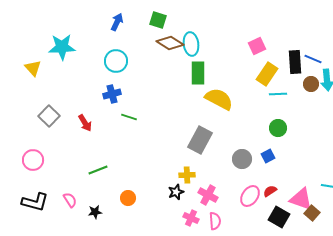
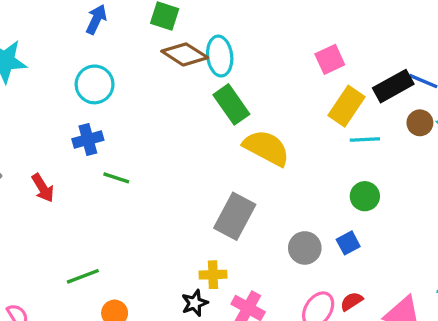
black rectangle: (295, 62) -> (393, 86), turned 65
green rectangle: (198, 73) -> (231, 104), turned -35
green line: (98, 170) -> (83, 276), moved

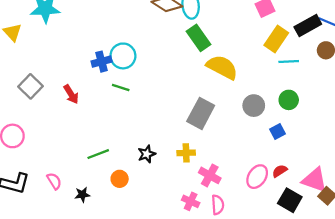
cyan circle: (95, 84) -> (123, 56), moved
gray circle: (305, 248) -> (254, 106), moved
black star: (195, 303) -> (147, 154), moved

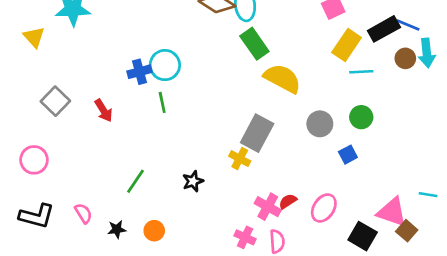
green line: (121, 87) -> (162, 102), turned 60
yellow cross: (186, 153) -> (240, 159), moved, turned 30
green line: (98, 154) -> (135, 181), turned -35
red semicircle: (280, 171) -> (288, 201), moved
orange circle: (120, 179) -> (154, 231), moved

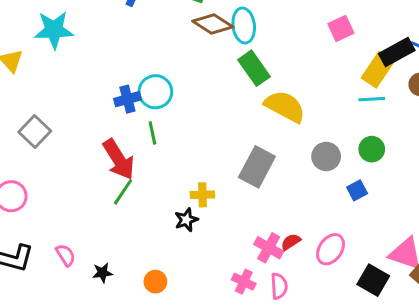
yellow rectangle: (347, 45) -> (378, 70), moved
red arrow: (103, 110) -> (119, 159), moved, size x1.6
yellow cross: (240, 159) -> (202, 195), moved, turned -30
green line: (135, 181) -> (123, 192), moved
orange circle: (154, 231) -> (155, 282), moved

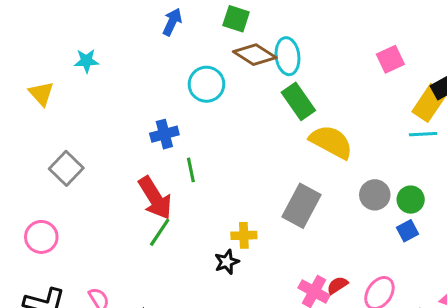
cyan star: (54, 30) -> (86, 61), size x0.6
cyan circle: (155, 92) -> (206, 84), moved
green circle: (372, 149) -> (411, 200), moved

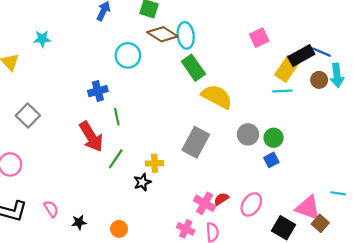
green line: (160, 232) -> (116, 159), moved

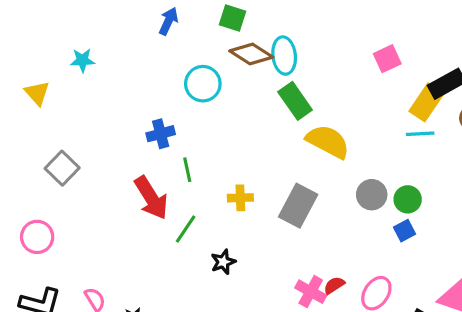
yellow cross: (155, 163) -> (240, 198), moved

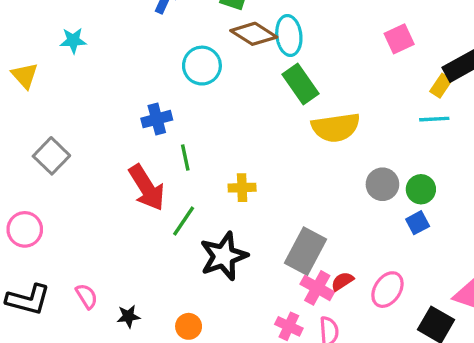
yellow rectangle: (426, 102) -> (441, 86), size x0.6
yellow semicircle: (328, 142) -> (336, 127), turned 144
gray rectangle: (298, 206) -> (306, 251), moved
black star: (223, 262) -> (224, 256), size x1.8

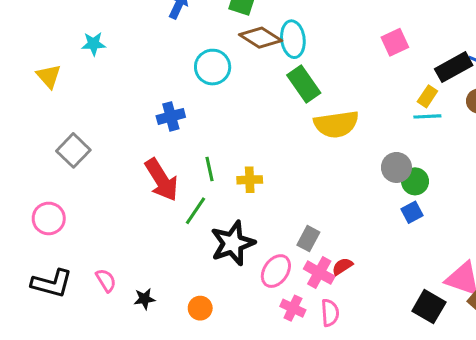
yellow rectangle: (441, 86) -> (427, 96), moved
green line: (185, 158) -> (209, 169), moved
gray circle: (382, 184) -> (396, 167), moved
gray rectangle: (306, 251) -> (308, 239), size x0.6
pink ellipse: (387, 290) -> (276, 271), moved

